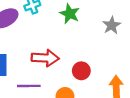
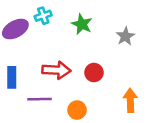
red circle: (81, 71) -> (94, 73), moved

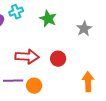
orange circle: (77, 110) -> (34, 86), moved

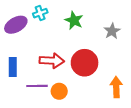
red circle: (58, 59) -> (85, 63), size x1.6

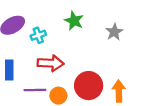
cyan cross: (40, 13) -> (38, 35), moved
red circle: (85, 63) -> (89, 86), moved

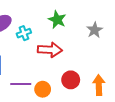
red arrow: (51, 63) -> (50, 50), moved
red circle: (89, 86) -> (71, 80), size x0.7

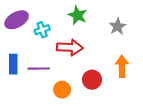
purple line: (21, 84) -> (39, 69), moved
orange arrow: (99, 85) -> (122, 66), moved

